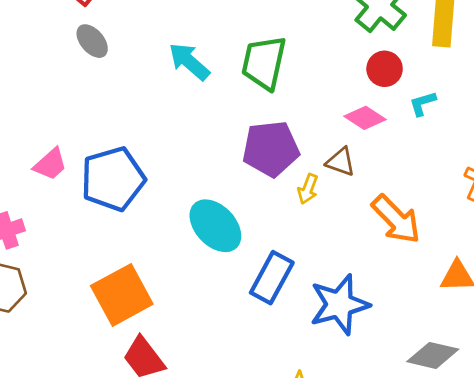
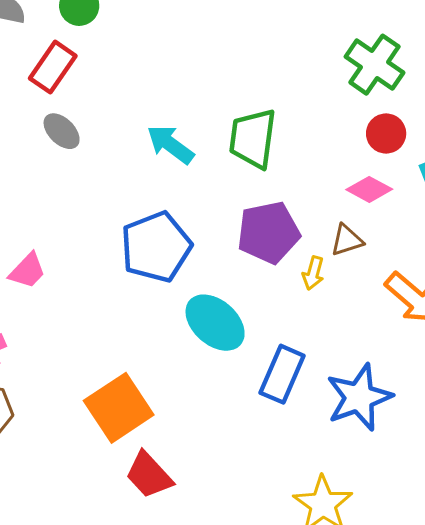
brown triangle: (341, 162) -> (347, 240), turned -32
blue pentagon: (113, 179) -> (156, 247), moved

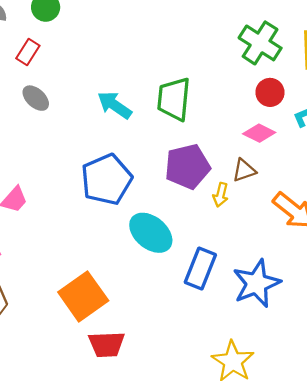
red rectangle: (53, 67) -> (28, 52), size x0.7
red trapezoid: (149, 475) -> (107, 344), turned -48

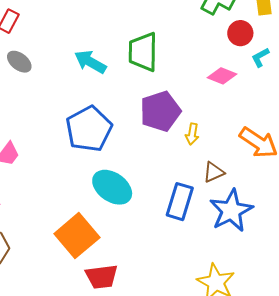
red circle: (270, 92) -> (240, 33), moved
brown triangle: (244, 170) -> (214, 172), moved
cyan ellipse: (151, 233) -> (112, 187), moved

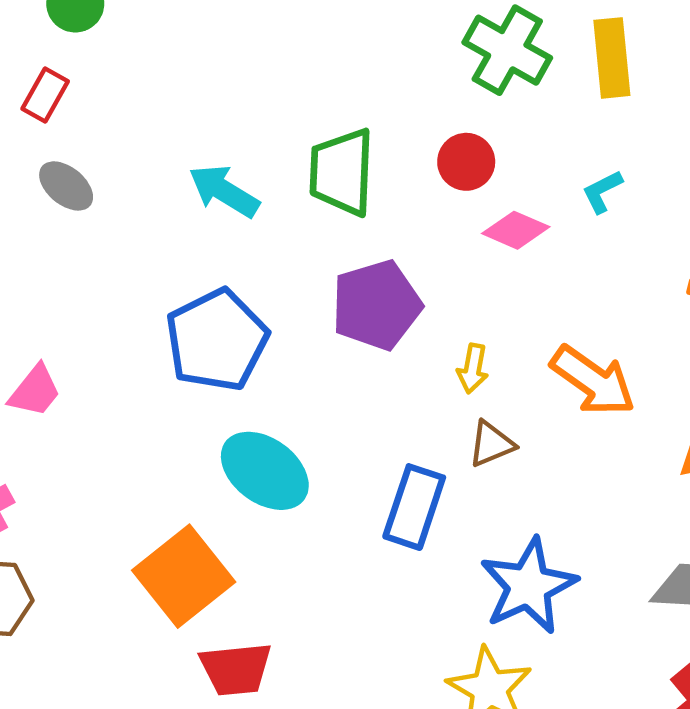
red circle: (240, 33) -> (466, 162), moved
yellow arrow: (192, 134) -> (473, 369), moved
blue star: (231, 211) -> (528, 586), moved

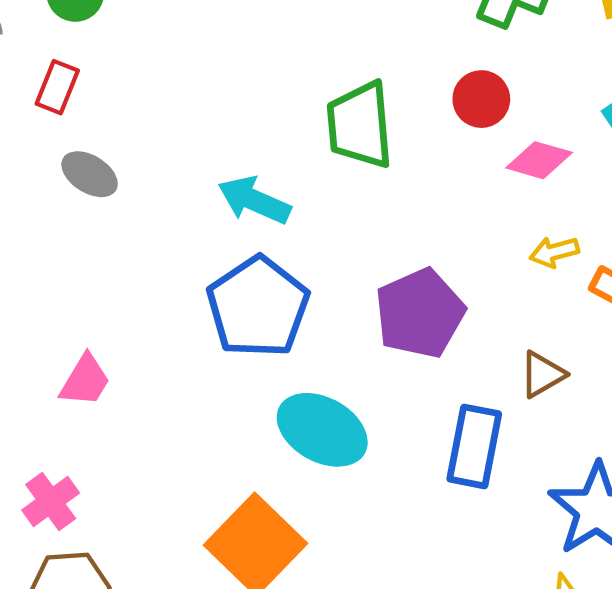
cyan arrow: (224, 191) -> (254, 200), moved
purple pentagon: (376, 305) -> (420, 313), moved
yellow arrow: (473, 369) -> (554, 252), moved, turned 72

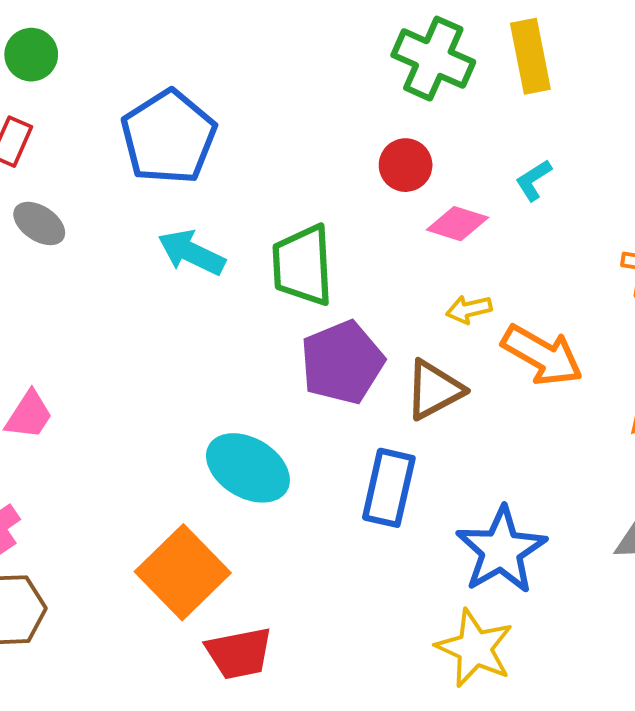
green trapezoid: (360, 125) -> (303, 265), moved
blue pentagon: (258, 307) -> (169, 137), moved
brown triangle: (542, 374) -> (434, 390), moved, size x1.4

